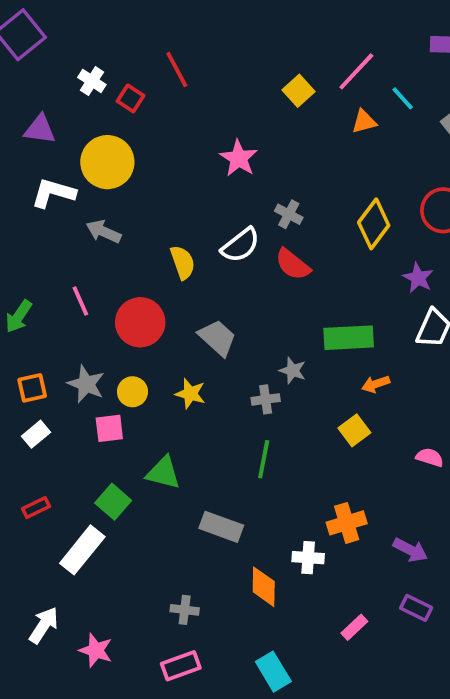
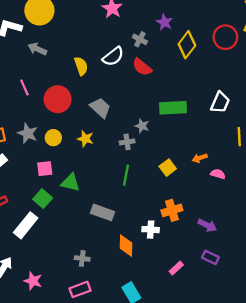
purple star: (418, 278) -> (164, 22), moved
orange arrow: (376, 384) -> (200, 158), moved
pink square: (109, 428) -> (45, 169), moved
yellow square: (354, 430) -> (168, 168), moved

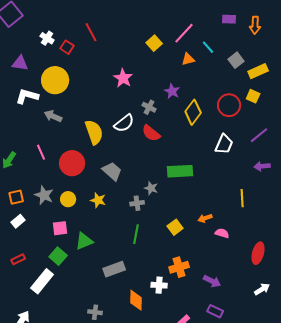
yellow semicircle: (81, 66) -> (94, 132), size x1.4
white trapezoid: (220, 102) -> (224, 144), moved
green triangle: (70, 183) -> (84, 241), turned -36
gray rectangle: (102, 212) -> (114, 269), turned -40

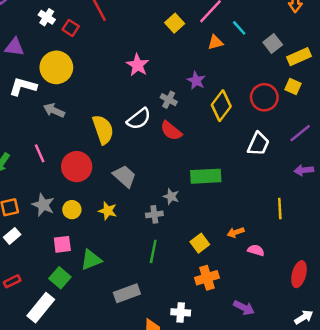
orange cross: (179, 267) -> (207, 278), moved

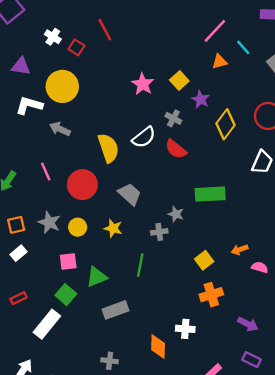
yellow square: (175, 23) -> (179, 81), moved
green line: (153, 251) -> (140, 265), moved
gray rectangle: (127, 293) -> (115, 310), moved

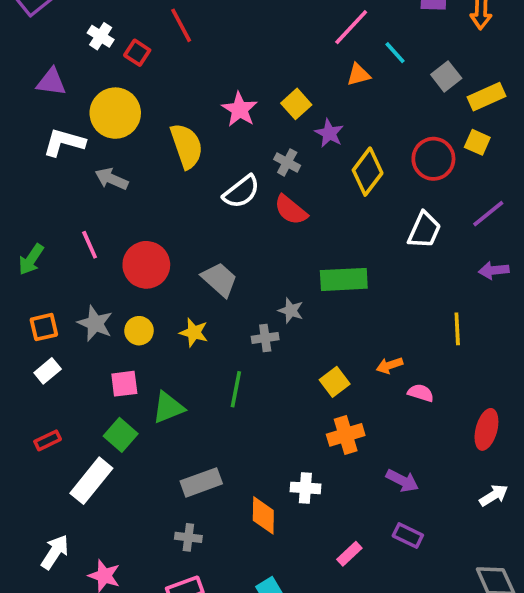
yellow semicircle: (108, 148) -> (187, 146), moved
gray rectangle: (115, 310) -> (201, 482), moved

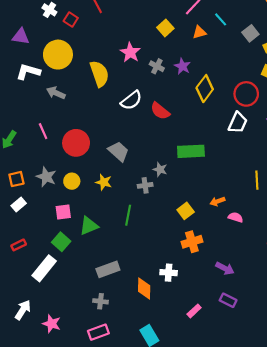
yellow square: (296, 104) -> (165, 28), moved
red circle: (433, 159) -> (246, 94), moved
gray cross: (287, 162) -> (157, 66), moved

